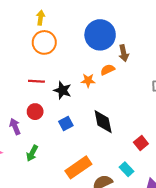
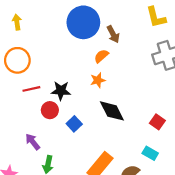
orange circle: (44, 42) -> (17, 60), moved
orange star: (88, 80) -> (98, 80), moved
red circle: (35, 112) -> (50, 110), moved
purple arrow: (15, 127) -> (33, 142), moved

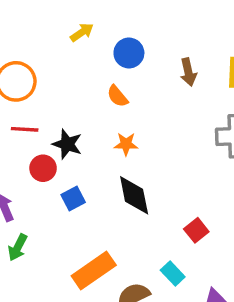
yellow arrow: (17, 22) -> (82, 32), moved, turned 48
blue circle: (83, 22) -> (129, 53), size x0.6
brown arrow: (113, 34) -> (188, 72), moved
orange semicircle: (101, 56) -> (117, 96), moved, turned -104

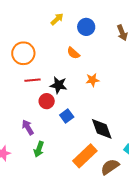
orange semicircle: (117, 96) -> (73, 53), moved
black diamond: (134, 195) -> (102, 129), moved

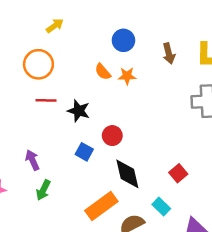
yellow arrow: (57, 19) -> (55, 26), moved
orange star: (92, 80) -> (127, 76), moved
red circle: (47, 101) -> (112, 136), moved
blue square: (67, 116) -> (84, 152), turned -32

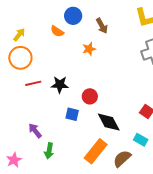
yellow arrow: (55, 26) -> (19, 35), moved
blue circle: (123, 40) -> (73, 16), moved
brown arrow: (169, 54) -> (102, 26), moved
orange semicircle: (103, 72) -> (57, 31), moved

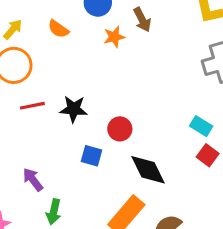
orange semicircle: (57, 31) -> (58, 29), moved
orange star: (89, 49) -> (114, 37), moved
cyan rectangle: (141, 140) -> (201, 126), moved

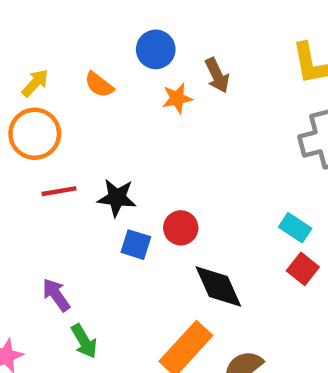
blue square: (91, 156) -> (136, 245), moved
green arrow: (54, 212) -> (84, 341), turned -45

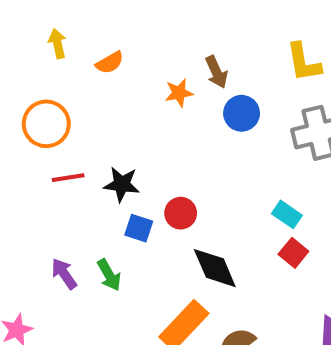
blue circle: (156, 49) -> (242, 113), moved
yellow arrow: (35, 83) -> (57, 44), moved, turned -56
orange semicircle: (99, 85) -> (110, 63), moved, turned -68
green arrow: (84, 341) -> (109, 275), moved

